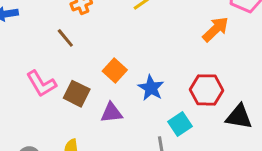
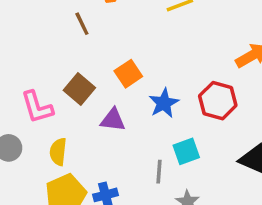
pink L-shape: (41, 84) -> (37, 107), moved
red hexagon: (206, 90) -> (218, 101), moved

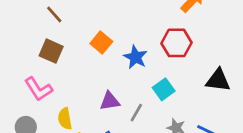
brown square: (79, 89) -> (51, 51), moved
purple triangle: (113, 120) -> (110, 101), moved
gray line: (159, 172) -> (136, 113), moved, turned 42

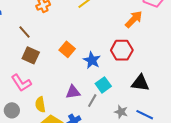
brown line: (54, 14) -> (24, 32), moved
black triangle: (218, 80) -> (140, 83), moved
cyan square: (164, 89) -> (103, 85), moved

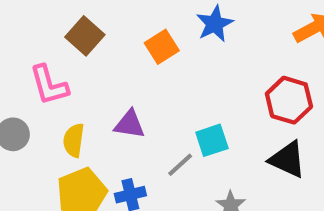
red hexagon: (122, 50) -> (289, 100), moved
blue star: (92, 60) -> (215, 24), moved
purple triangle: (73, 92) -> (130, 124), moved

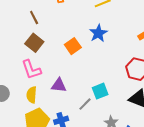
pink L-shape: (49, 85) -> (31, 70), moved

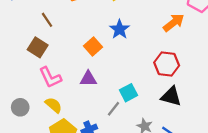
brown square: (34, 43) -> (38, 47), moved
purple triangle: (59, 85) -> (88, 79), moved
yellow semicircle: (32, 95) -> (54, 105), turned 133

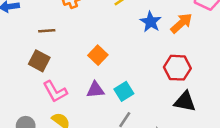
brown line: (47, 20) -> (47, 31), turned -56
blue star: (120, 29) -> (151, 22), moved
cyan square: (129, 93) -> (124, 91), moved

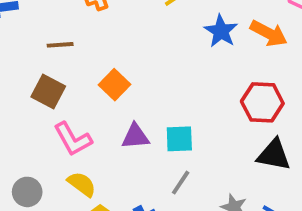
orange arrow: (181, 23) -> (269, 33), turned 70
orange square: (98, 55) -> (114, 85), moved
cyan square: (124, 91) -> (179, 139), turned 30

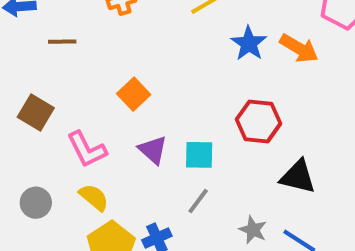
brown line: (60, 45) -> (62, 42), moved
brown square: (48, 91) -> (36, 112), moved
red hexagon: (262, 102) -> (259, 121), moved
purple triangle: (135, 136) -> (153, 150), turned 44

